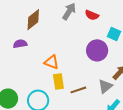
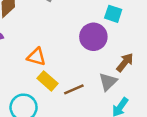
yellow rectangle: (58, 82) -> (47, 81), turned -35

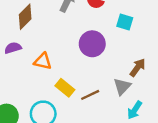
purple circle: (93, 37) -> (92, 44), moved
orange triangle: (36, 57) -> (43, 61), moved

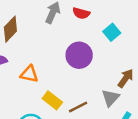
cyan square: (125, 22) -> (112, 32), turned 35

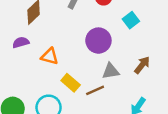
gray triangle: (110, 98) -> (111, 71), moved, turned 36

